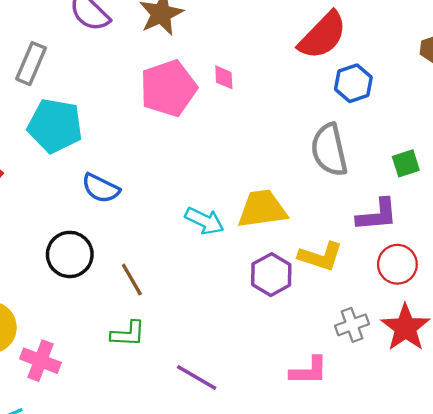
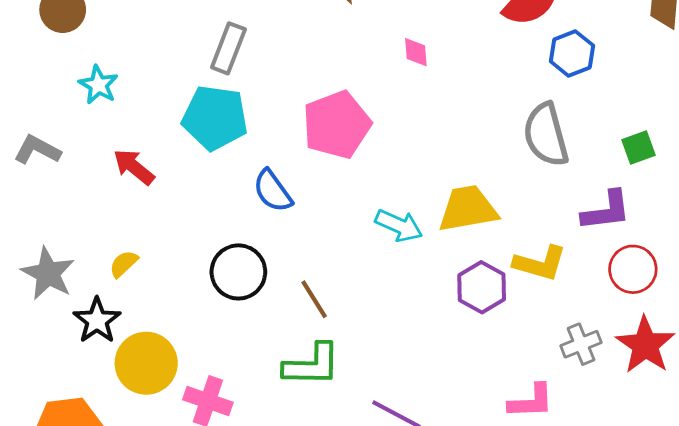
gray rectangle: (31, 64) -> (228, 48), moved
pink pentagon: (168, 88) -> (337, 125), moved
blue semicircle: (101, 188) -> (273, 191), turned 30
green L-shape: (128, 334) -> (312, 365), size x1.4

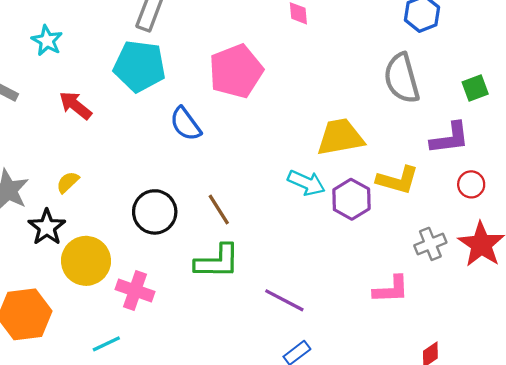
cyan arrow: (399, 225) -> (306, 183), moved
red circle: (633, 269) -> (471, 184), size x0.7
black circle: (238, 272) -> (155, 212), moved

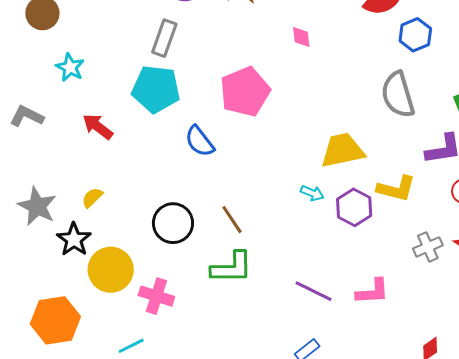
cyan arrow: (306, 183) -> (312, 193), size x0.7
pink L-shape: (391, 289) -> (373, 292), moved
purple line: (284, 300) -> (314, 291), moved

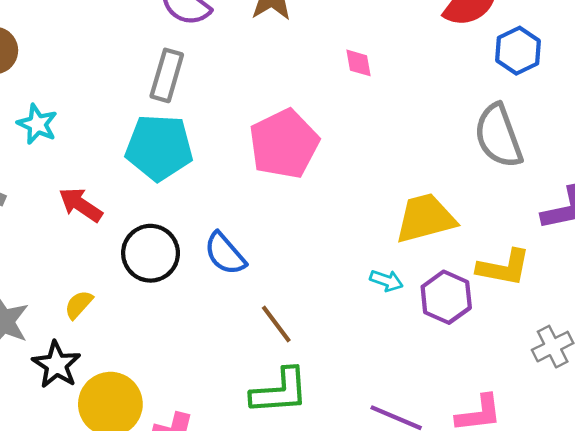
blue semicircle: (200, 141) -> (225, 254), moved
black circle: (173, 223) -> (151, 253), moved

